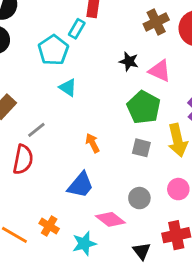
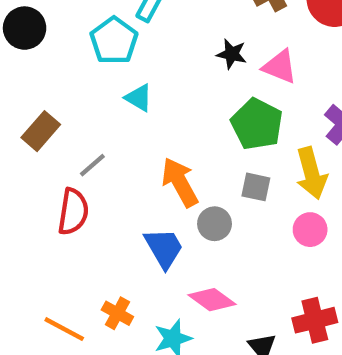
orange arrow: (92, 143) -> (180, 182), size x1.6
blue trapezoid: (81, 185) -> (164, 248), turned -68
pink circle: (178, 189) -> (310, 230), moved
gray circle: (139, 198) -> (215, 224), moved

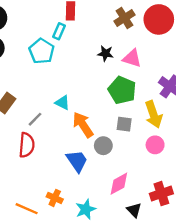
cyan triangle: (139, 98) -> (62, 103), moved
pink diamond: (212, 300) -> (119, 184), moved, turned -60

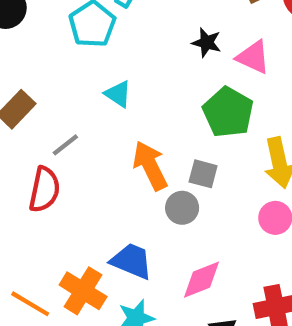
cyan triangle: (62, 103) -> (118, 94), moved
gray square: (124, 124) -> (203, 174), moved
blue trapezoid: (77, 161) -> (132, 261), moved, turned -40
orange cross: (55, 198) -> (83, 291), size x1.5

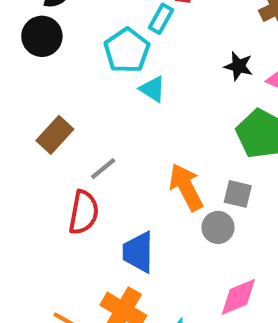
cyan triangle: (118, 94) -> (153, 89), moved
blue trapezoid: (132, 261) -> (138, 252), moved, turned -111

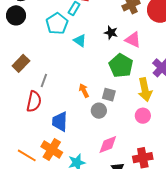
cyan triangle: (153, 89) -> (80, 41), moved
gray line: (103, 169) -> (44, 80), turned -32
orange arrow: (186, 187) -> (84, 91), size x0.6

